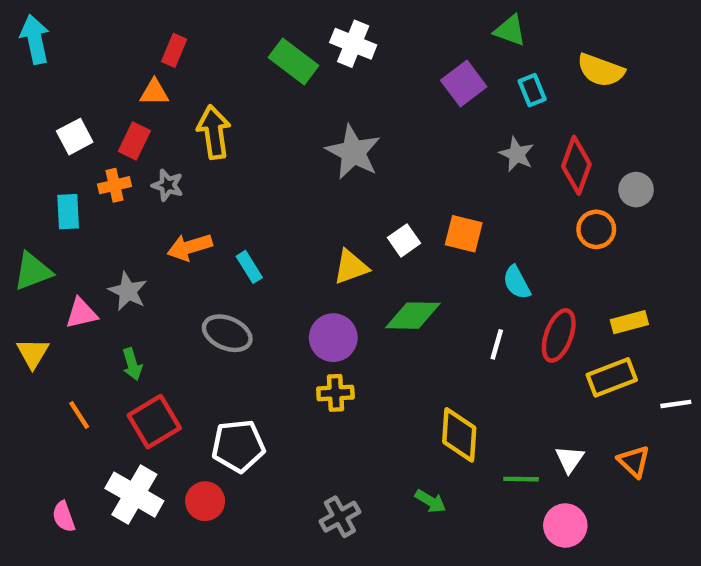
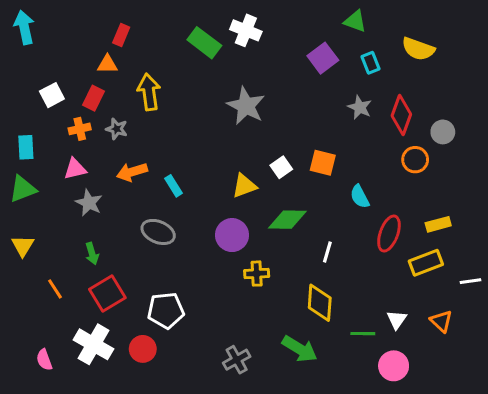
cyan rectangle: (68, 212) -> (26, 147), moved
pink triangle: (81, 313) -> (75, 169), moved
white line: (497, 344) -> (327, 252), moved
yellow cross: (335, 393) -> (257, 274), moved
green arrow: (430, 501) -> (300, 349), size x1.6

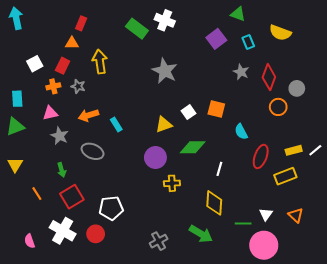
gray ellipse: (158, 232) -> (93, 151), moved
white line: (471, 281) -> (315, 150), moved, turned -32
pink circle: (394, 366) -> (264, 245), size x1.4

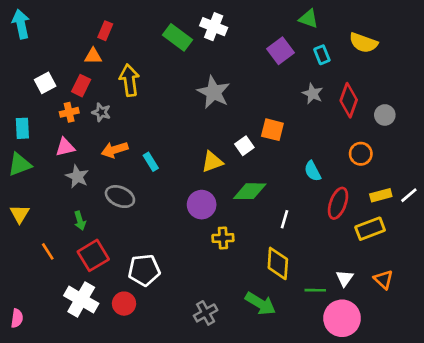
orange circle: (278, 107) -> (361, 154), moved
orange square: (216, 109) -> (272, 130), moved
pink semicircle: (30, 241) -> (17, 318), moved, turned -152

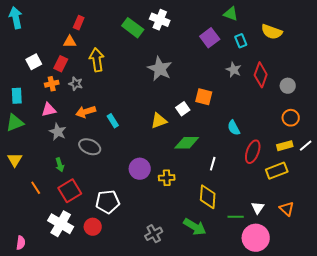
orange circle: (361, 154) -> (291, 118), moved
purple circle: (202, 205) -> (140, 169), moved
pink semicircle: (17, 318) -> (21, 243), moved

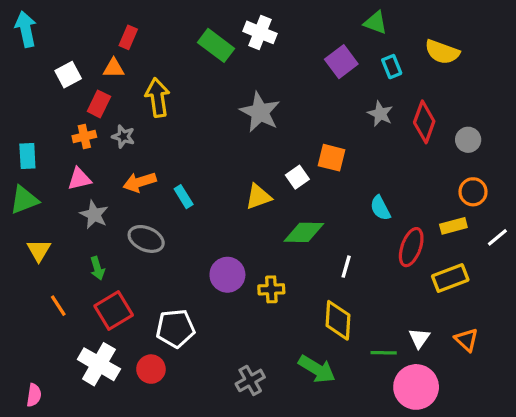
white square: (34, 62) -> (68, 75), moved
yellow rectangle: (285, 146) -> (453, 226), moved
yellow triangle: (15, 160) -> (39, 250), moved

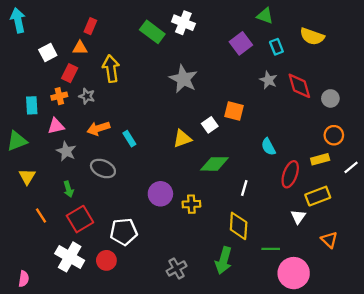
red diamond: (424, 122) -> (299, 86), turned -36
cyan rectangle: (27, 156) -> (32, 105), moved
white triangle: (419, 338) -> (298, 217), moved
green arrow: (317, 369) -> (224, 260), turned 75

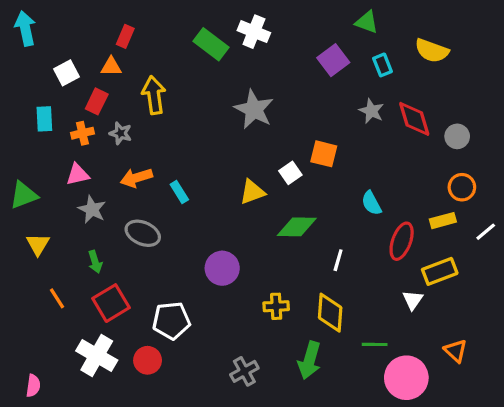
cyan rectangle: (32, 105) -> (44, 119), moved
yellow cross: (191, 204) -> (276, 306), moved
orange triangle: (329, 240) -> (456, 351), moved

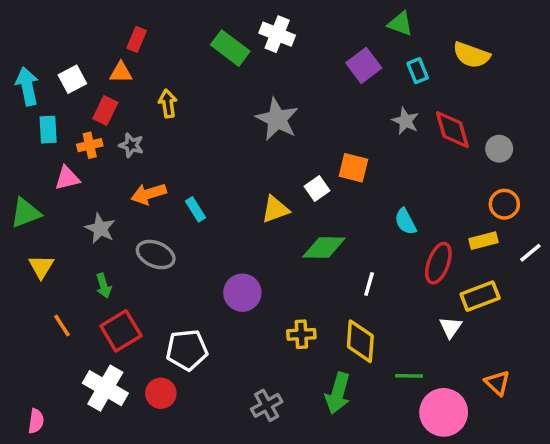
cyan arrow: (25, 28) -> (27, 86), moved
yellow arrow: (154, 95) -> (168, 104), size x0.7
pink triangle: (78, 174) -> (67, 178), moved

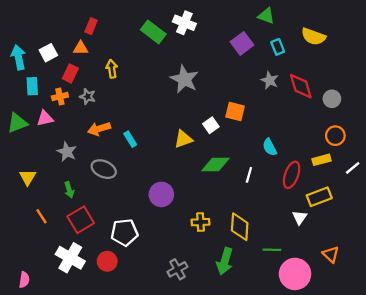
green triangle: (26, 213) -> (17, 123), moved
white line: (369, 284) -> (249, 175), moved

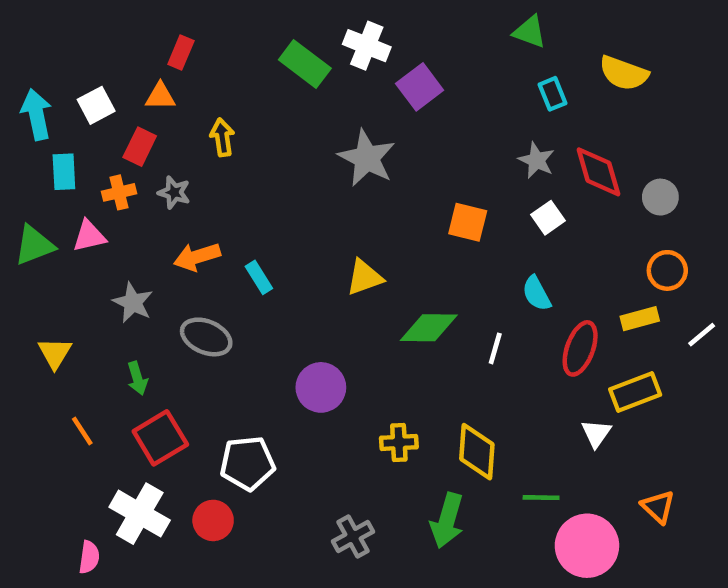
purple square: (242, 43) -> (420, 87), moved
white square: (211, 125) -> (548, 218), moved
pink semicircle: (24, 280) -> (89, 557), moved

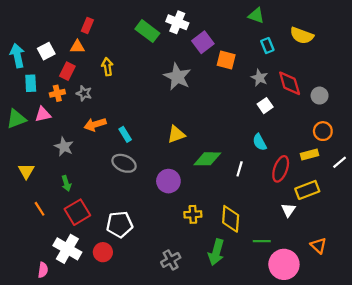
orange square: (468, 222) -> (226, 60), moved
gray ellipse: (206, 337) -> (124, 163), moved
purple circle: (321, 387) -> (168, 181), moved

